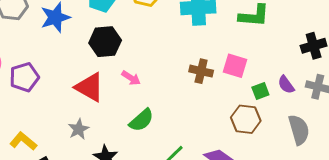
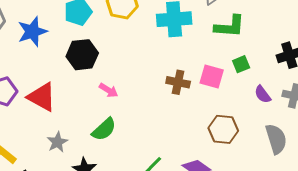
red triangle: (90, 87) -> (42, 97), moved
green square: (260, 91) -> (241, 64), moved
green semicircle: (141, 120) -> (104, 129), moved

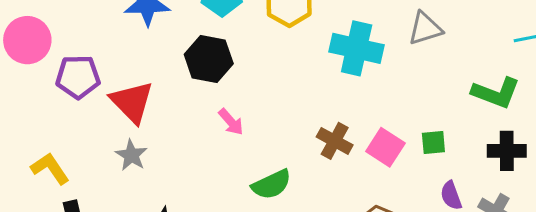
green L-shape: (230, 26) -> (496, 93), moved
green semicircle: (104, 129) -> (272, 184), moved
gray star: (57, 142) -> (131, 155), moved, turned -30

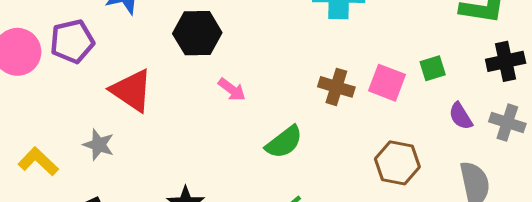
purple pentagon: (78, 77) -> (72, 41), moved
gray star: (131, 155) -> (99, 145), moved
yellow L-shape: (50, 168) -> (38, 161), moved

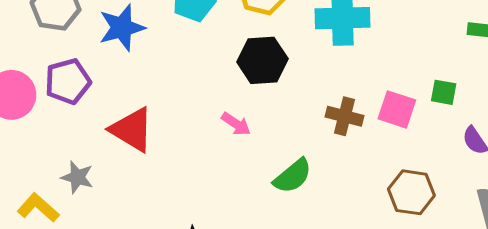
black hexagon: (197, 33) -> (262, 60), moved
green square: (433, 68) -> (444, 92), turned 30
gray star: (99, 145) -> (77, 177), moved

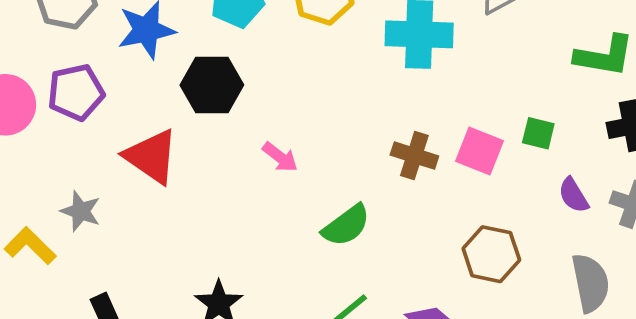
black hexagon: (262, 60) -> (212, 85), moved

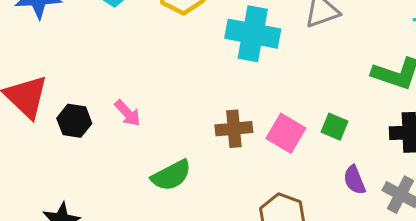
black hexagon: (212, 85) -> (74, 121), moved, size x0.7
brown cross: (414, 156) -> (234, 129), turned -32

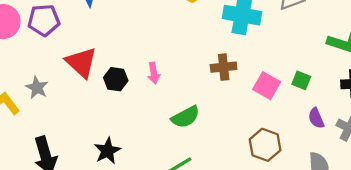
pink arrow: (128, 113) -> (154, 73), turned 35
brown cross: (234, 129) -> (224, 67), moved

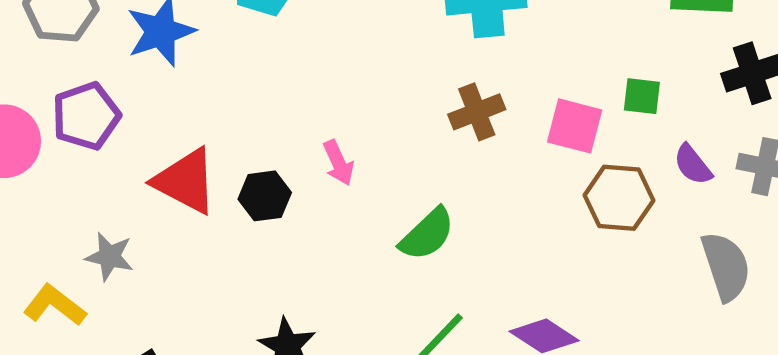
brown hexagon: (265, 145) -> (619, 198), moved

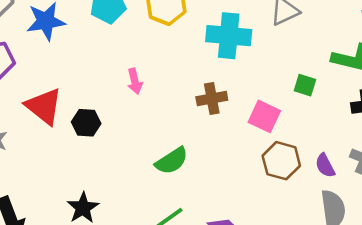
green square: (642, 96) -> (305, 85), moved
pink arrow: (338, 163) -> (135, 81), moved
purple semicircle: (693, 165) -> (325, 166), moved

